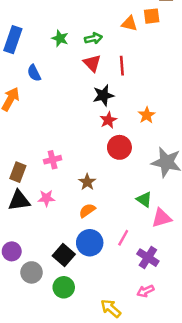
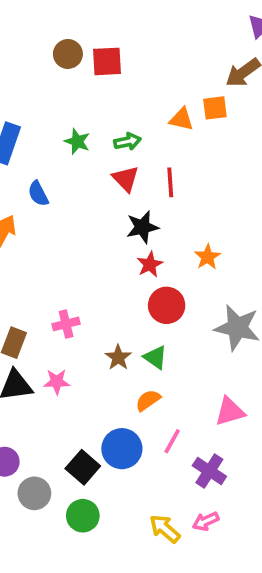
green triangle: (144, 199) -> (155, 357), moved
orange semicircle: (87, 211) -> (148, 400), moved
yellow arrow: (111, 308) -> (165, 529), moved

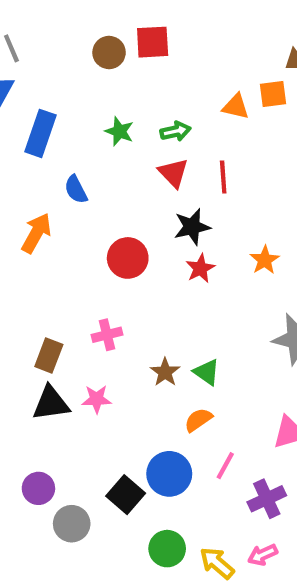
brown circle: (68, 54) -> (109, 52), moved
red circle: (167, 305) -> (128, 258), moved
purple cross: (209, 471) -> (267, 499), turned 32
green circle: (83, 516) -> (167, 549), moved

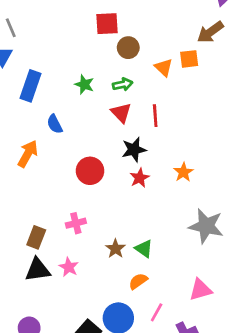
brown circle: (109, 52) -> (128, 48), moved
orange triangle: (236, 106) -> (164, 67), turned 30
pink star: (97, 399) -> (69, 267), turned 30

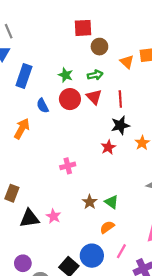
black star: (134, 150) -> (120, 125), moved
red circle: (90, 171) -> (70, 99), moved
pink cross: (76, 223) -> (68, 166), moved
brown rectangle: (36, 237) -> (12, 193), moved

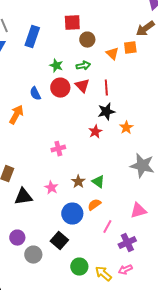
blue rectangle: (24, 76) -> (32, 37), moved
pink star: (54, 216) -> (51, 188), moved
blue circle: (92, 256) -> (72, 214), moved

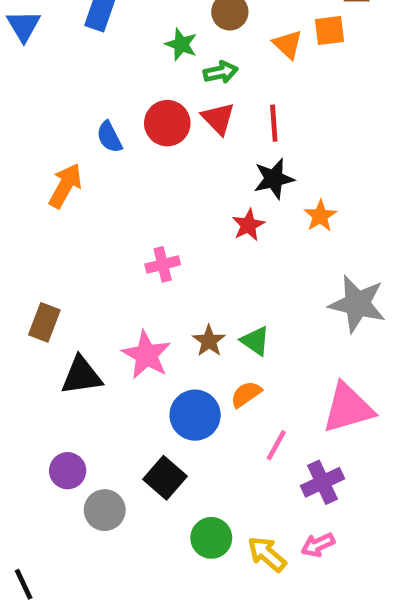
green star: (56, 66) -> (181, 44), moved
pink star: (51, 188) -> (146, 355), size x1.5
pink triangle: (138, 211) -> (348, 408), size x1.4

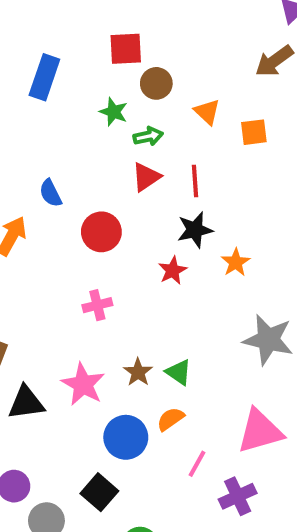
orange square: (329, 30) -> (254, 132), moved
red triangle: (218, 118) -> (146, 177), turned 40
red circle: (167, 123) -> (101, 232), moved

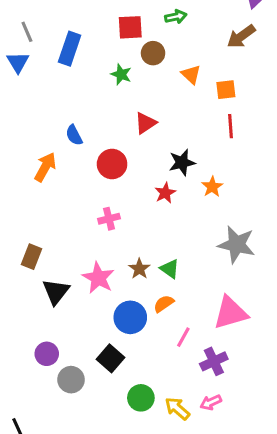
green arrow: (148, 136) -> (176, 17), moved
red line: (195, 181) -> (230, 126), moved
black triangle: (26, 403) -> (56, 292), turned -44

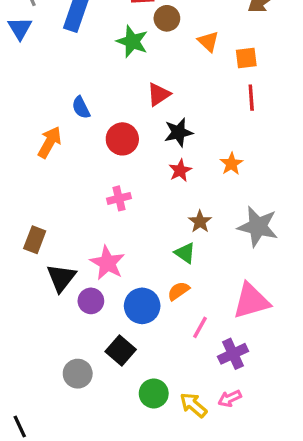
green star: (121, 74) -> (132, 41), size x1.4
black star: (182, 162) -> (178, 132), moved
brown star: (139, 269) -> (200, 222), moved
purple circle: (47, 354) -> (91, 301), moved

